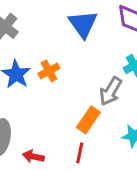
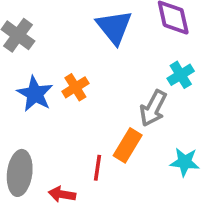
red line: (80, 153) -> (98, 168), moved

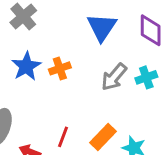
gray arrow: (153, 108) -> (114, 77), moved
orange rectangle: (128, 145) -> (103, 137), moved

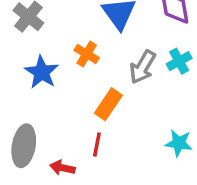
orange cross: (60, 68) -> (87, 54), moved, turned -30
orange rectangle: (103, 137) -> (108, 104), moved

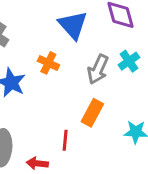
orange rectangle: (108, 104) -> (92, 113), moved

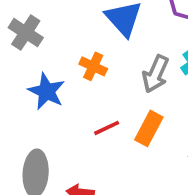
red line: (65, 140) -> (107, 128), moved, turned 60

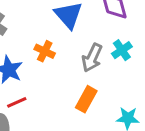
red line: (107, 128) -> (17, 102), moved

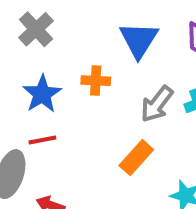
orange cross: (45, 51) -> (96, 81), turned -36

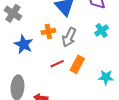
gray arrow: (157, 104) -> (69, 37), moved
red line: (42, 140) -> (57, 64), moved

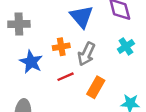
gray cross: (13, 13) -> (19, 24), turned -36
red line: (57, 64) -> (66, 77), moved

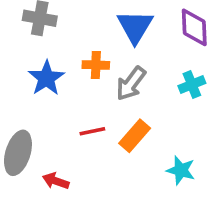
red line: (66, 77) -> (92, 131), moved

